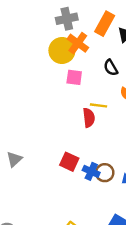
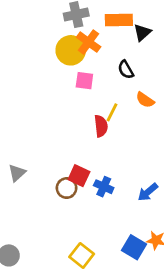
orange rectangle: (105, 24) -> (119, 20), turned 60
yellow line: (99, 105) -> (112, 112), turned -70
brown circle: (105, 173) -> (67, 188), moved

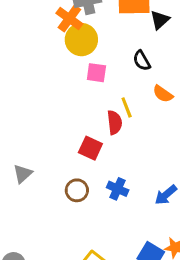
orange cross: (89, 42) -> (69, 18), moved
yellow line: (112, 112) -> (127, 107), turned -48
red square: (79, 176) -> (90, 148), moved

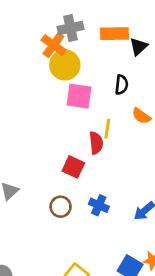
black semicircle: (142, 61) -> (122, 85), turned -144
pink square: (96, 73) -> (79, 96), size x1.4
yellow line: (127, 107) -> (107, 129), turned 30

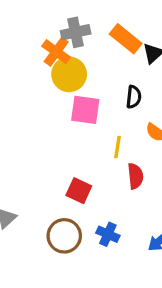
orange rectangle: (114, 34) -> (126, 39), turned 40
red semicircle: (96, 143) -> (135, 176), moved
brown circle: (61, 207) -> (64, 236), size x1.4

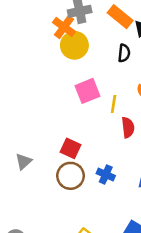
black semicircle: (134, 97) -> (124, 53), moved
pink square: (85, 110) -> (87, 91), moved, turned -30
red square: (79, 191) -> (70, 148), moved

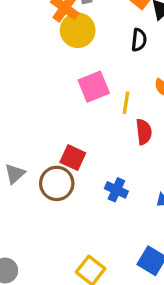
brown circle: (70, 176) -> (57, 183), moved

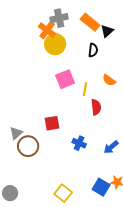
red square: (73, 158) -> (52, 123), turned -35
brown circle: (57, 183) -> (28, 146), moved

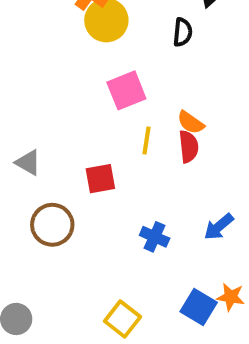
orange semicircle: (109, 80) -> (191, 122), moved
yellow line: (85, 89) -> (146, 141), moved
gray triangle: (16, 133) -> (28, 163), moved, turned -48
blue cross: (79, 143) -> (155, 237), moved

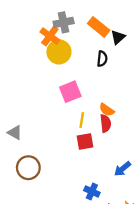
red square: (100, 179) -> (85, 142), moved
blue cross: (155, 237) -> (92, 192), moved

